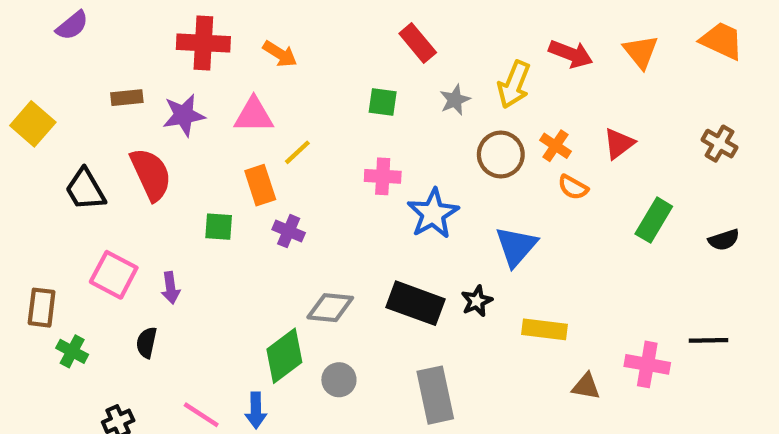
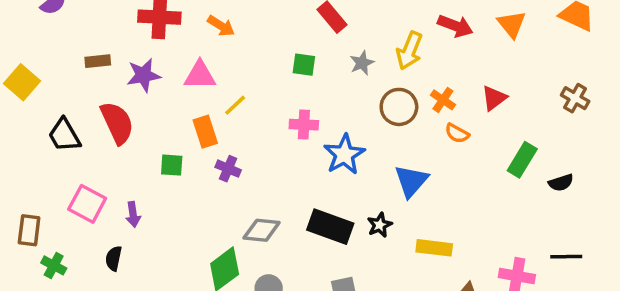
black semicircle: (724, 240) -> (561, 183), moved

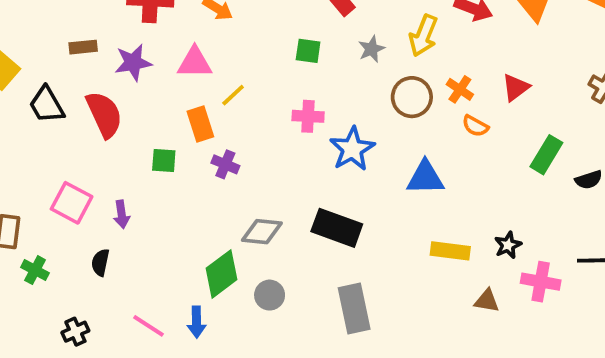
black trapezoid: (64, 135) -> (47, 105), moved
blue triangle: (411, 181) -> (425, 178), turned 48
black star: (380, 225) -> (508, 245), moved

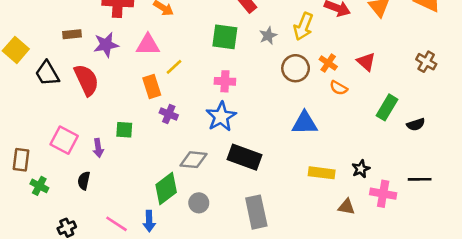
green square: (308, 51) -> (225, 37), size x1.5
red triangle: (516, 87) -> (366, 62), turned -42
blue star: (352, 149) -> (221, 117), moved
green square: (164, 161) -> (124, 130), moved

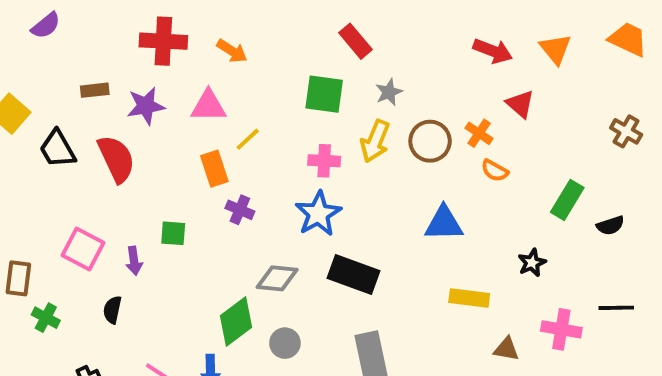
yellow arrow: (303, 26) -> (375, 141), moved
red triangle: (366, 62) -> (520, 104), moved
black star: (361, 169) -> (532, 263), moved

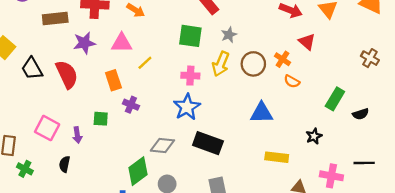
brown rectangle: (95, 90) -> (55, 18), moved, size x1.5
orange rectangle: (214, 169) -> (113, 80), moved
purple cross: (240, 210) -> (131, 105), moved

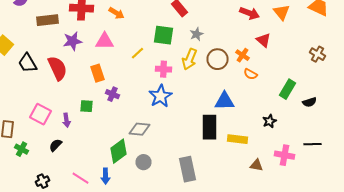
yellow line: (145, 63) -> (138, 53), moved
black rectangle: (208, 143) -> (210, 127), moved, turned 70
black semicircle: (65, 164) -> (56, 145), turned 32

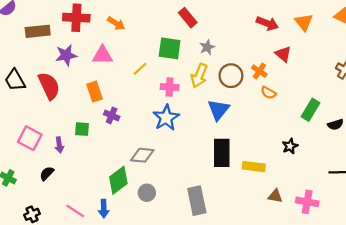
blue triangle: (224, 101) -> (218, 110), moved, turned -50
pink cross: (284, 155) -> (307, 202), moved

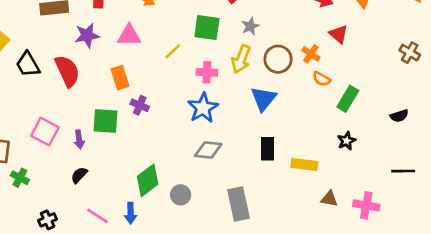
green rectangle: (311, 110) -> (348, 99), moved
green square: (82, 129) -> (105, 121), size x1.5
black rectangle: (222, 153) -> (267, 149), size x0.7
gray diamond: (142, 155) -> (208, 150), moved
black semicircle: (47, 173) -> (79, 175), moved

